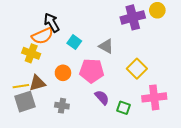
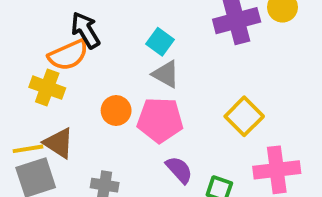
cyan square: (74, 42) -> (160, 42), moved
gray triangle: (106, 46) -> (166, 74), moved
orange circle: (63, 73) -> (116, 111), moved
brown triangle: (37, 83) -> (59, 143), turned 48

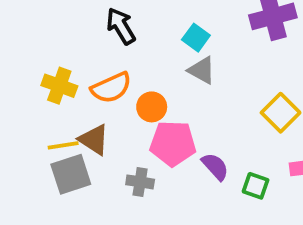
orange semicircle: (68, 55) -> (111, 88), moved
yellow cross: (47, 88) -> (59, 86), moved
pink pentagon: (160, 120) -> (173, 143), moved

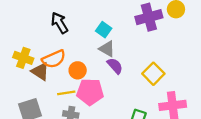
brown triangle: (94, 140) -> (40, 71), moved
yellow line: (63, 145) -> (66, 93), moved
purple semicircle: (215, 167) -> (115, 66), moved

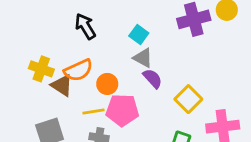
yellow square: (153, 74) -> (188, 99), moved

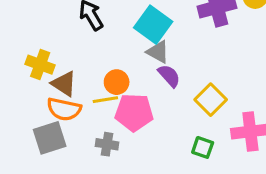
cyan square: (139, 35) -> (153, 25), size x1.6
orange semicircle: (78, 70) -> (64, 109), moved, turned 36
yellow line: (94, 111) -> (105, 100), moved

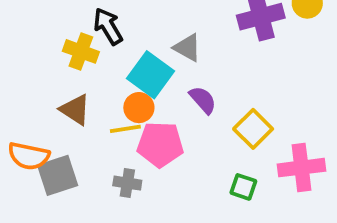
cyan square: (153, 25) -> (151, 75), moved
gray triangle: (158, 52) -> (187, 48), moved
yellow cross: (40, 65) -> (81, 51), moved
orange semicircle: (64, 109) -> (29, 156), moved

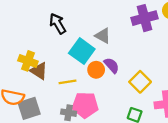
yellow cross: (81, 51) -> (28, 61), moved
orange circle: (139, 108) -> (96, 70), moved
pink pentagon: (160, 144) -> (85, 105), moved

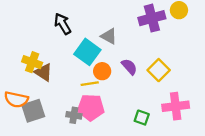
purple semicircle: (112, 65) -> (129, 67), moved
yellow line: (68, 82) -> (90, 84), moved
yellow square: (140, 82) -> (159, 70), moved

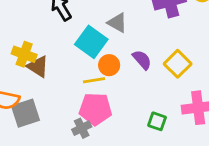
gray cross: (74, 115) -> (82, 128), moved, turned -35

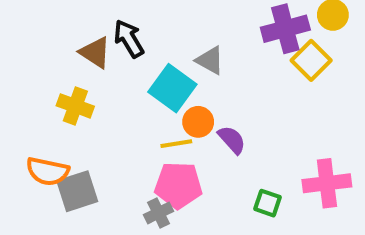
purple semicircle: (142, 60) -> (232, 140), moved
yellow square: (178, 64) -> (311, 60), moved
brown triangle: (38, 67) -> (95, 52), moved

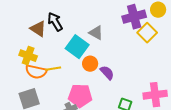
yellow line: (176, 144) -> (53, 69), moved
orange semicircle: (48, 171) -> (36, 72), moved

